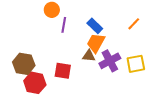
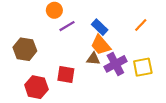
purple line: (64, 25) -> (67, 26), turned 49
orange trapezoid: (96, 43) -> (101, 45), turned -70
brown hexagon: (24, 64) -> (25, 49), moved

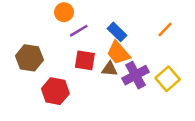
yellow square: (143, 67) -> (168, 79), turned -30
red square: (66, 74) -> (85, 60), moved
red hexagon: (36, 87) -> (55, 91), moved

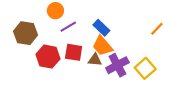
orange line: (165, 29) -> (157, 29), moved
brown hexagon: (29, 58) -> (26, 33), moved
red hexagon: (55, 91) -> (48, 57), moved

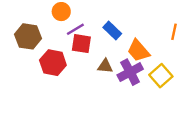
orange line: (157, 29) -> (174, 32), turned -32
orange trapezoid: (102, 46) -> (138, 51), moved
red square: (74, 52) -> (81, 44), moved

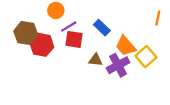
orange line: (174, 32) -> (158, 18), moved
red hexagon: (53, 63) -> (42, 45), moved
yellow square: (161, 76) -> (146, 57), moved

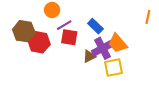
yellow square: (146, 57) -> (114, 67), moved, turned 30
brown triangle: (96, 60) -> (89, 56), turned -32
purple cross: (118, 65) -> (103, 48), moved

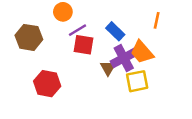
orange line: (148, 17) -> (157, 20), moved
red hexagon: (39, 42) -> (47, 84), moved
brown triangle: (89, 56) -> (108, 68), turned -32

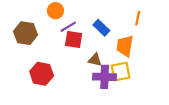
orange trapezoid: (142, 52) -> (125, 46), turned 50
purple cross: (124, 58) -> (105, 77), moved, turned 30
brown triangle: (108, 68) -> (95, 60), turned -48

